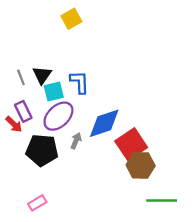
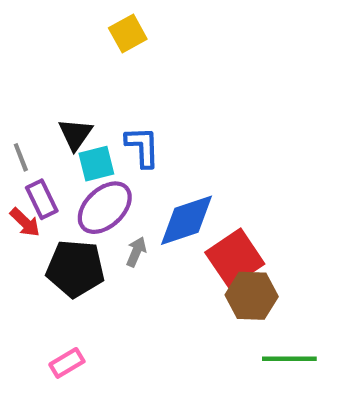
gray line: (21, 77) -> (21, 157), moved

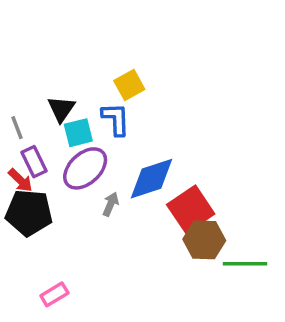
yellow square: (128, 33) -> (129, 85), moved
black pentagon: (75, 269) -> (29, 213), moved
green line: (289, 359) -> (245, 264), moved

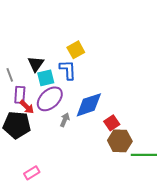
purple rectangle: (34, 162) -> (20, 95), turned 30
red arrow: (20, 180) -> (27, 107), moved
red square: (191, 209) -> (112, 123), size x0.6

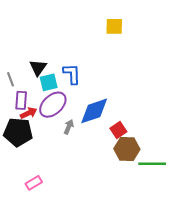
yellow square: (76, 50) -> (114, 26), moved, turned 30
red arrow: (27, 107) -> (29, 113), turned -70

